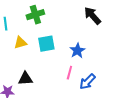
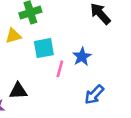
yellow triangle: (20, 43) -> (13, 36), moved
pink line: (69, 73) -> (60, 69), moved

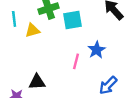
cyan square: (44, 48) -> (73, 20), moved

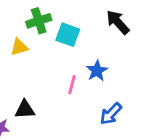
cyan square: (73, 20) -> (68, 35), turned 30

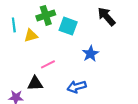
pink line: (72, 85) -> (48, 64), moved, turned 48
blue arrow: (111, 114) -> (77, 87), moved, turned 30

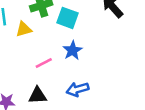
blue star: (90, 54) -> (73, 50), moved
black triangle: (35, 84) -> (37, 95), moved

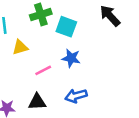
yellow triangle: (24, 29) -> (20, 47), moved
blue star: (73, 50) -> (71, 58), turned -30

